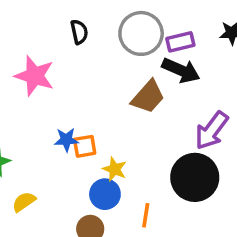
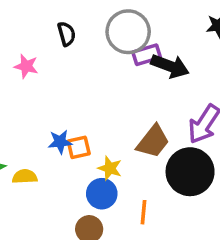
purple rectangle: (180, 42) -> (147, 55), moved
pink star: (35, 76) -> (26, 66), moved, size x0.6
brown trapezoid: (148, 97) -> (153, 141), moved
yellow semicircle: (24, 202) -> (25, 177), moved, turned 35

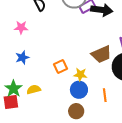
brown trapezoid: (153, 141) -> (101, 54), turned 40
blue star: (60, 142) -> (22, 58), moved

